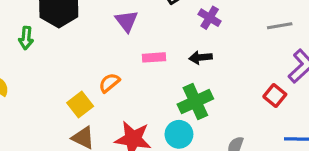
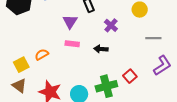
purple triangle: (127, 21) -> (70, 22), moved
red square: (275, 95) -> (130, 76), moved
green cross: (195, 102) -> (106, 86), moved

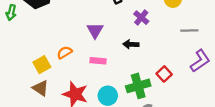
purple triangle: (70, 22) -> (95, 30), moved
pink rectangle: (72, 44) -> (98, 61), moved

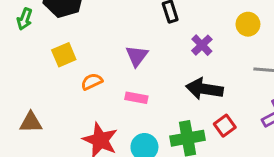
black arrow: (131, 44) -> (204, 89), moved, size x1.6
yellow square: (42, 65) -> (64, 55), moved
brown triangle: (41, 88) -> (31, 122), moved, turned -42

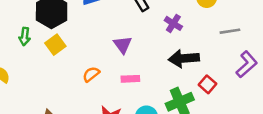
yellow square: (64, 55) -> (55, 45), moved

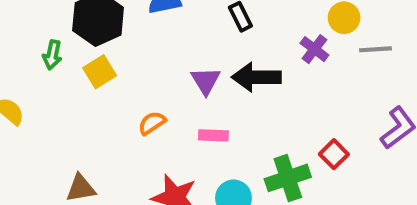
purple cross: (173, 23) -> (314, 49), moved
gray line: (230, 31) -> (375, 49), moved
black arrow: (184, 58) -> (256, 77), moved

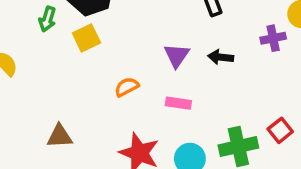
purple cross: (314, 49) -> (273, 38), turned 35
black arrow: (256, 77) -> (221, 57), size x0.6

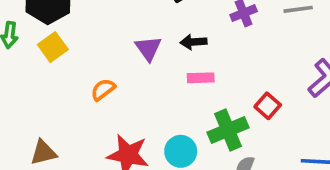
pink rectangle: (178, 103) -> (201, 78), moved

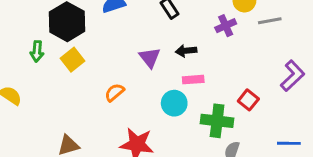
green cross: (228, 130) -> (217, 121), turned 32
cyan circle: (181, 151) -> (174, 103), moved

